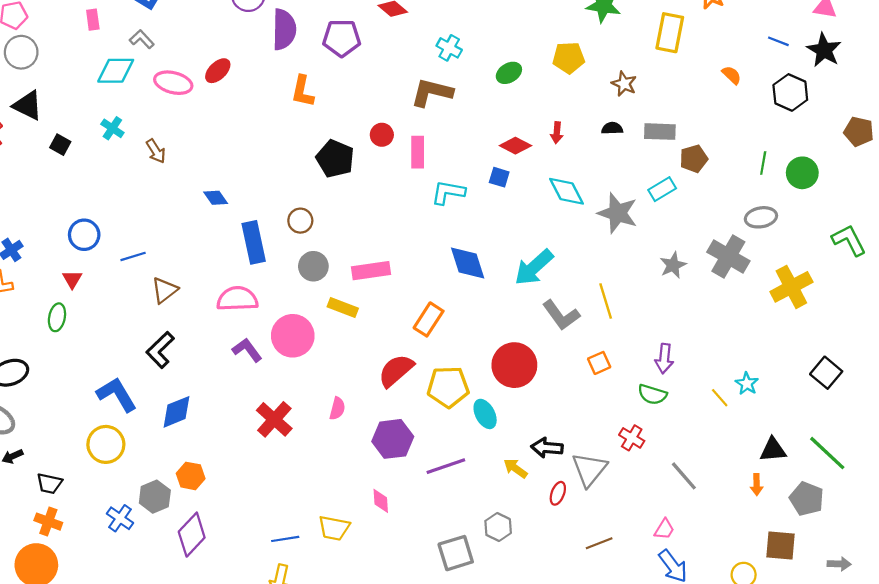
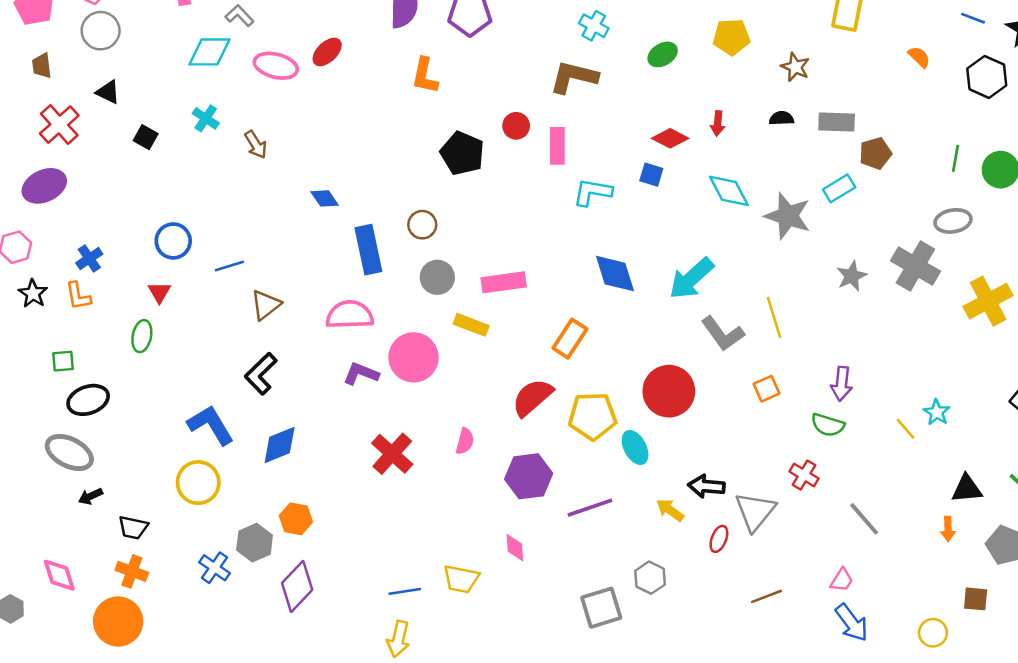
black triangle: (28, 105) -> (108, 92), size x0.7
purple L-shape: (247, 350) -> (361, 374), turned -32
brown square: (781, 545) -> (976, 599), size x0.7

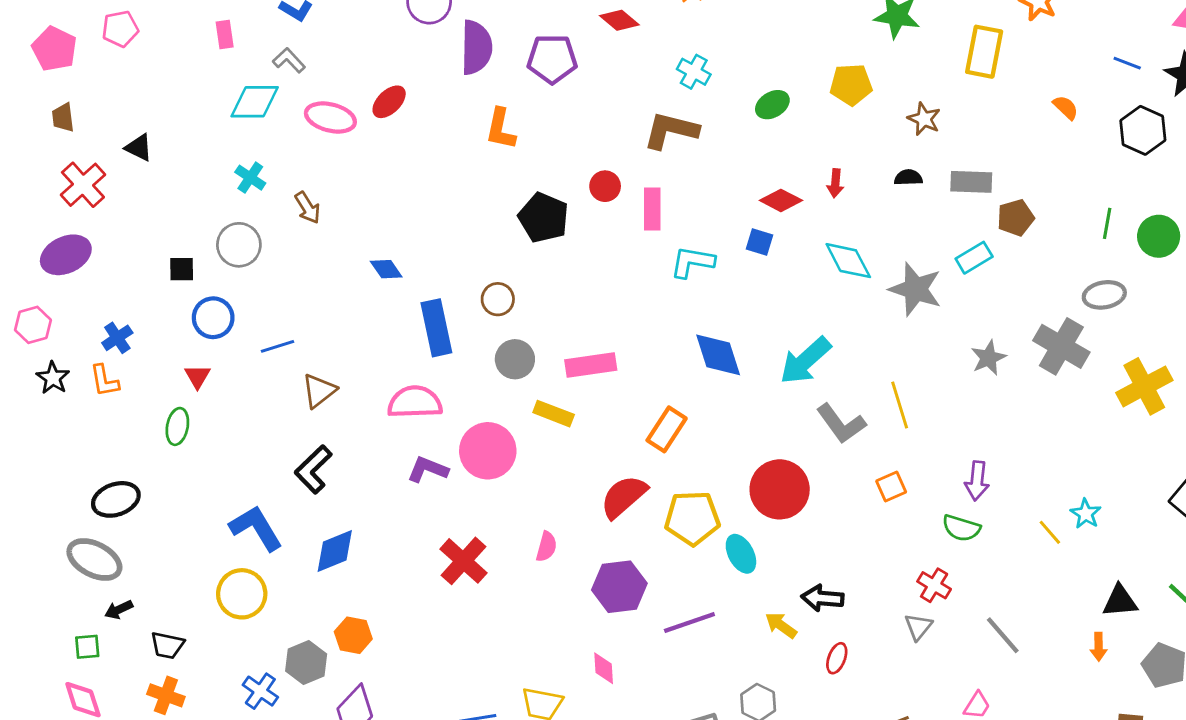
gray circle: (101, 31) -> (239, 245), moved
black square: (146, 137) -> (182, 269), moved, turned -30
green square: (63, 361) -> (87, 647), moved
gray triangle: (755, 511) -> (918, 627), moved, size x0.6

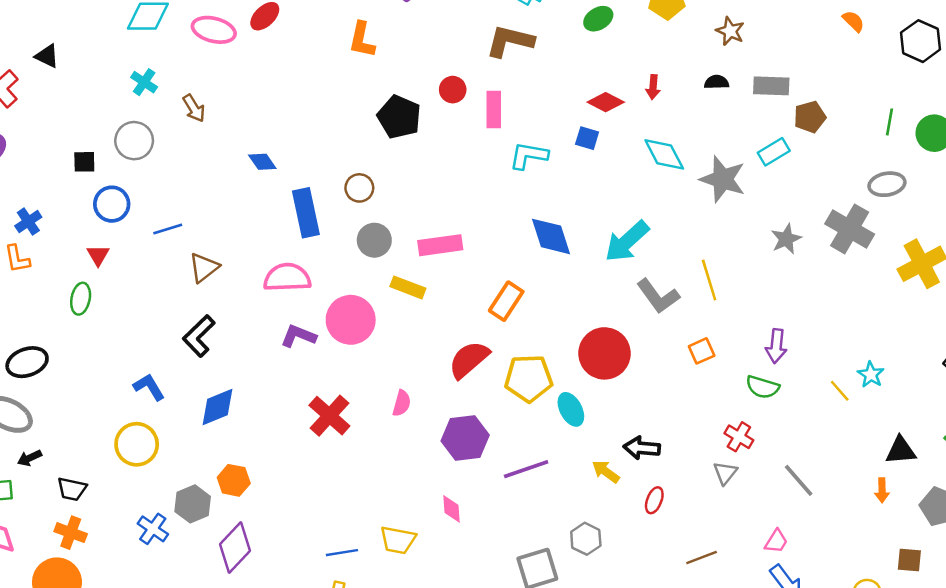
blue L-shape: (256, 528) -> (149, 387), size x0.7

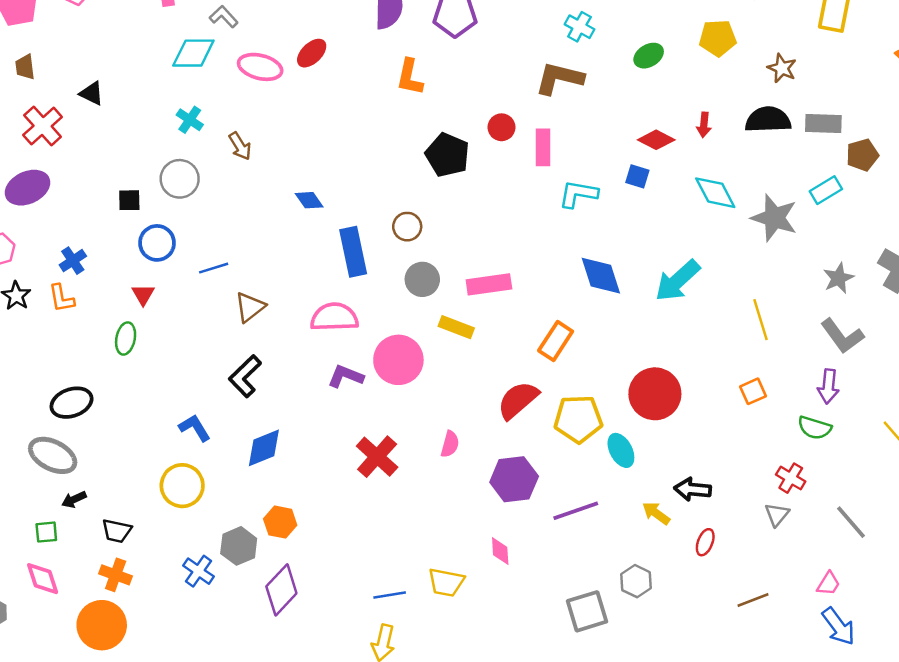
black semicircle: (716, 82) -> (768, 120), size x1.8
gray L-shape: (658, 296) -> (842, 336), moved

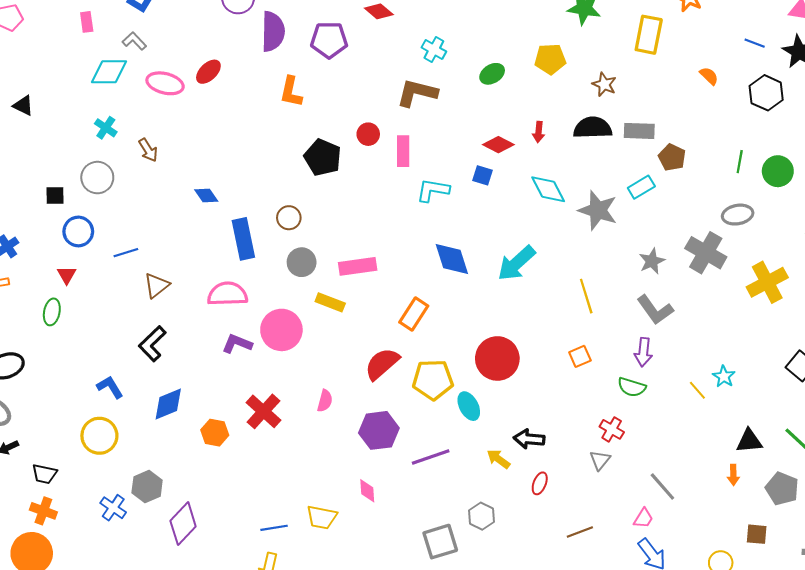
brown pentagon: (862, 155) -> (672, 157), turned -30
orange hexagon: (280, 522) -> (215, 433), moved
gray line: (851, 522) -> (662, 487), moved

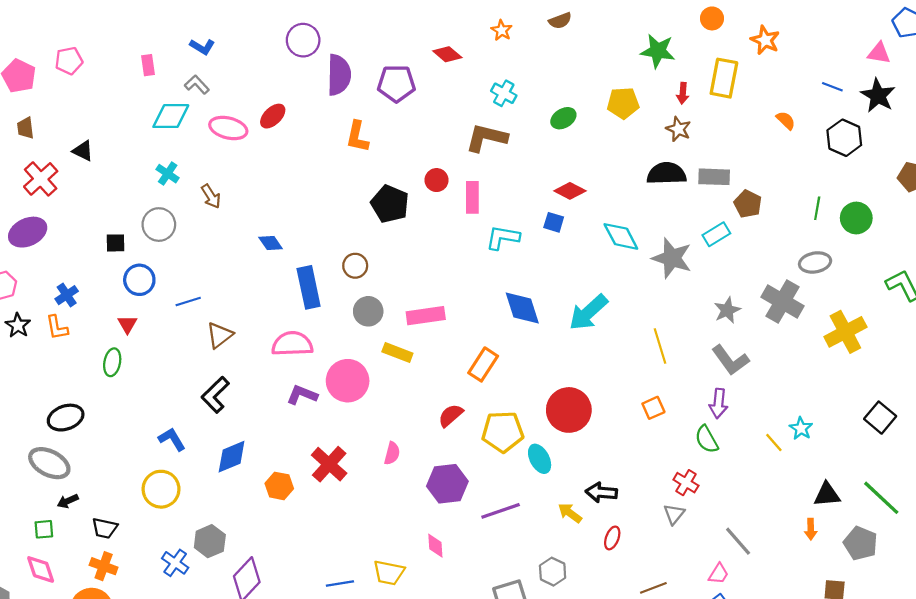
red arrow: (539, 132) -> (683, 93), moved
red semicircle: (382, 364) -> (451, 415), size x0.7
green semicircle: (632, 387) -> (707, 439), turned 44

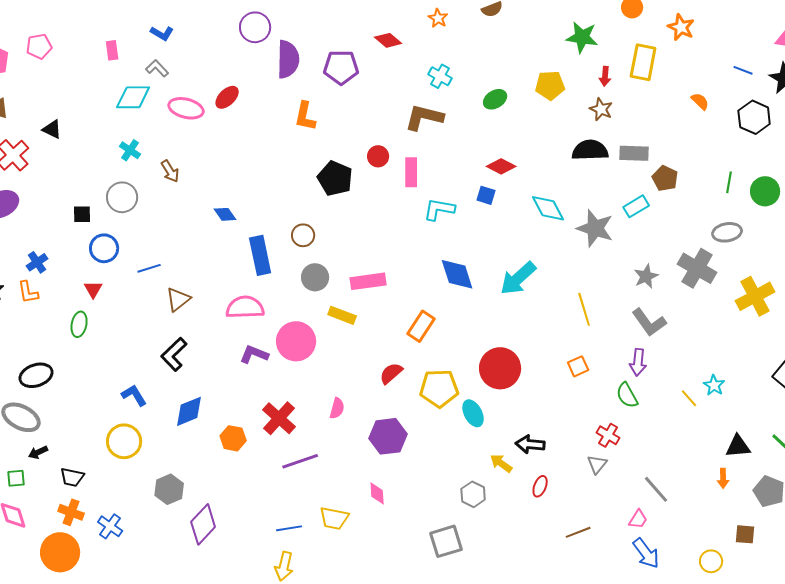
purple line: (501, 511) -> (300, 461), moved
blue cross: (175, 563) -> (110, 526), moved
gray hexagon: (553, 572) -> (473, 494), moved

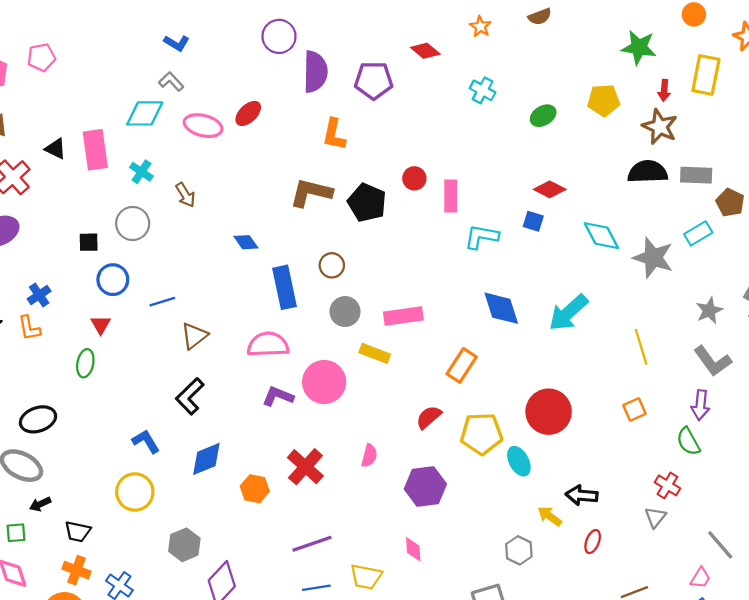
pink rectangle: (112, 50) -> (95, 150), moved, size x1.8
brown star: (601, 109) -> (660, 127), size x1.4
brown L-shape: (424, 117) -> (311, 193), moved
purple line: (300, 461) -> (312, 544), moved

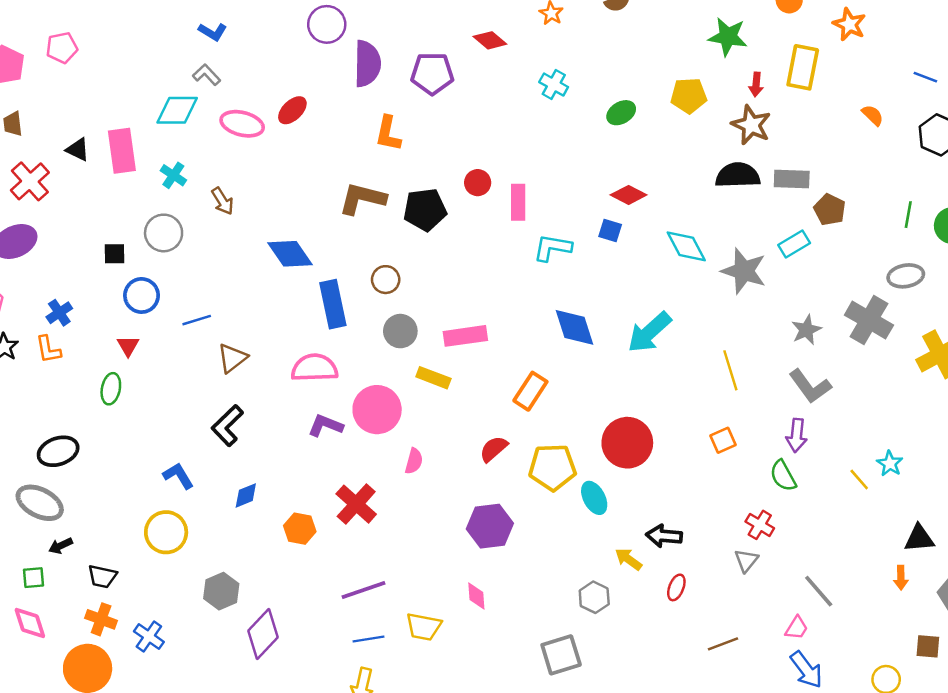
black pentagon: (367, 203) -> (425, 210), turned -30
blue diamond: (246, 242) -> (290, 254), size x1.6
pink semicircle: (369, 456) -> (414, 461), moved
blue diamond: (206, 459) -> (246, 495), size x0.7

